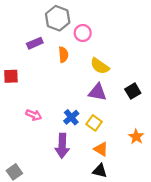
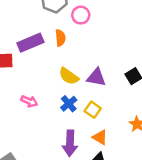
purple rectangle: (35, 43) -> (30, 43), moved, size x1.5
yellow semicircle: (100, 66) -> (69, 76), moved
purple arrow: (62, 146) -> (70, 143), moved

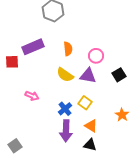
pink circle: (81, 15) -> (96, 56), moved
orange semicircle: (60, 38) -> (68, 49), moved
blue cross: (69, 104) -> (65, 109), moved

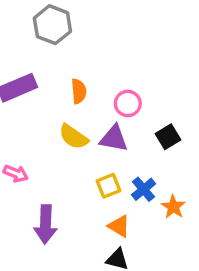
yellow square: (85, 103) -> (109, 186), turned 32
blue cross: (65, 109) -> (144, 189), moved
purple arrow: (66, 131) -> (45, 224), moved

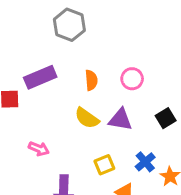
pink circle: (128, 103) -> (132, 79), moved
yellow square: (109, 186) -> (104, 165), moved

